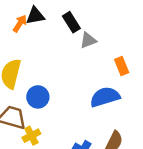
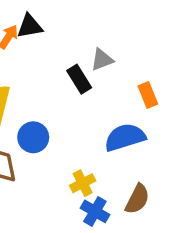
black rectangle: (71, 22) -> (79, 79), moved
yellow cross: (31, 136) -> (83, 183), moved

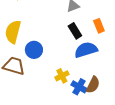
black rectangle: (79, 79) -> (75, 31), moved
blue cross: (95, 211) -> (79, 87), moved

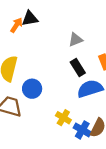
yellow cross: (62, 76) -> (63, 118), turned -32

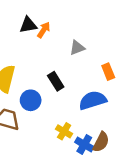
orange arrow: (16, 25) -> (44, 30), moved
black rectangle: (78, 67) -> (56, 81), moved

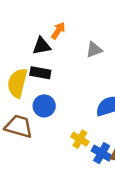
black triangle: (28, 25) -> (42, 46), moved
black rectangle: (56, 81) -> (40, 73), moved, turned -48

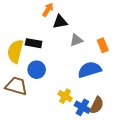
black triangle: (42, 46) -> (60, 22), moved
gray triangle: (94, 50) -> (76, 40), moved

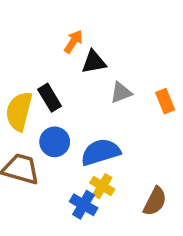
black rectangle: (34, 43) -> (50, 98), turned 49
blue semicircle: (90, 70) -> (101, 152), moved
blue cross: (82, 107) -> (84, 205), moved

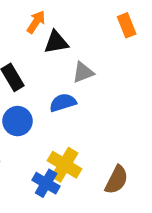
orange rectangle: (165, 101) -> (127, 25), moved
blue semicircle: (101, 152) -> (63, 103), moved, size x0.7
yellow cross: (102, 186) -> (65, 165), size x1.4

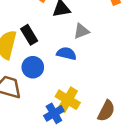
blue semicircle: (63, 103) -> (66, 54), turned 30
blue cross: (46, 183) -> (54, 113), turned 30

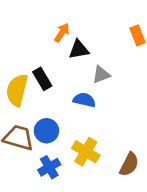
blue circle: (33, 67) -> (46, 131), moved
blue cross: (54, 113) -> (49, 167), moved

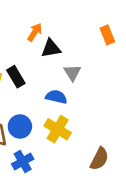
gray triangle: (101, 75) -> (72, 73), turned -42
yellow cross: (86, 152) -> (58, 129), moved

